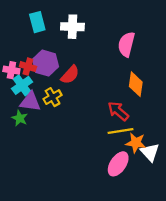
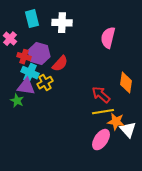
pink cross: (11, 70) -> (10, 39), moved, turned 32
orange diamond: (136, 84) -> (126, 83), moved
cyan cross: (22, 85) -> (30, 73), moved, turned -30

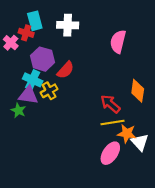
red cross: (24, 57) -> (26, 33), moved

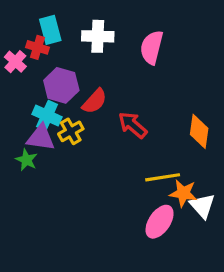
pink semicircle: (118, 42) -> (152, 47), moved
red arrow: (110, 104) -> (133, 125), moved

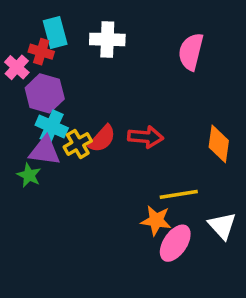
pink semicircle: (152, 47) -> (191, 52), moved
purple hexagon: (61, 85) -> (45, 93), moved
red semicircle: (95, 101) -> (102, 139), moved
red arrow: (133, 125) -> (146, 137), turned 144
orange star: (183, 193) -> (156, 220), moved

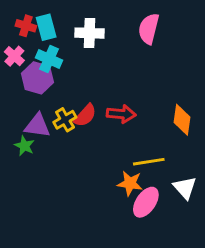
red cross: (41, 52) -> (26, 26), moved
pink semicircle: (191, 52) -> (149, 29), moved
cyan cross: (52, 126) -> (49, 59), moved

